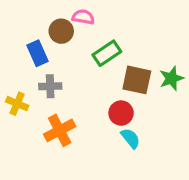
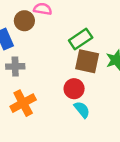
green rectangle: (107, 53) -> (81, 39), moved

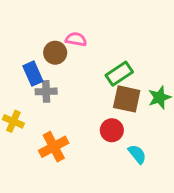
gray cross: (15, 66) -> (46, 91), moved
cyan semicircle: (82, 110) -> (137, 154), moved

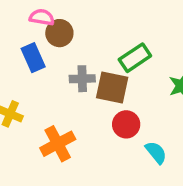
pink semicircle: (76, 39) -> (42, 17), moved
gray cross: (46, 91) -> (82, 79), moved
brown square: (127, 99) -> (112, 88), moved

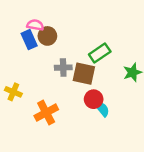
blue rectangle: (33, 58) -> (29, 40), moved
cyan semicircle: (156, 152) -> (102, 109), moved

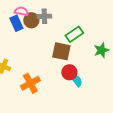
gray cross: (63, 68) -> (44, 16), moved

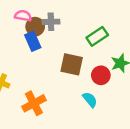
blue rectangle: (16, 23) -> (33, 41), moved
green rectangle: (74, 34) -> (97, 36), moved
red circle: (69, 72) -> (101, 75), moved

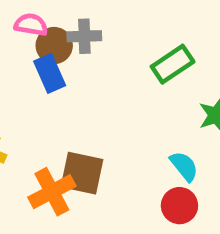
brown square: (72, 64) -> (82, 173), moved
red circle: (101, 75) -> (179, 206), moved
cyan semicircle: (90, 100) -> (184, 166), moved

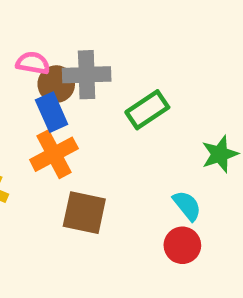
gray cross: (84, 36) -> (87, 75), size x1.4
green rectangle: (173, 64) -> (147, 110), moved
orange cross: (52, 192) -> (54, 154), moved

